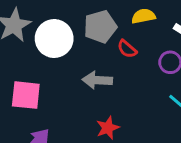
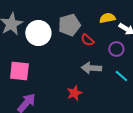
yellow semicircle: (143, 16) -> (107, 18), moved
gray arrow: (97, 80) -> (91, 68), moved

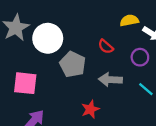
gray pentagon: (69, 25) -> (73, 64), moved, turned -30

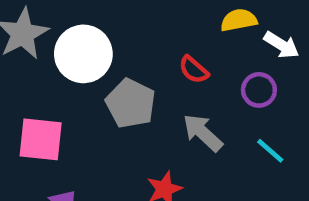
gray arrow: (110, 80) -> (203, 133), turned 40

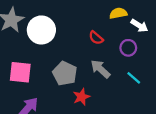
gray pentagon: (131, 103) -> (65, 73), moved

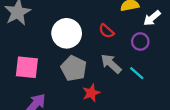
white arrow: (139, 26) -> (152, 18), turned 108
white circle: (41, 30) -> (67, 33), moved
cyan line: (134, 78) -> (137, 73), moved

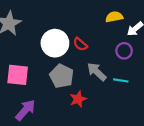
red semicircle: (106, 31) -> (80, 44), moved
cyan line: (137, 73) -> (121, 80), turned -32

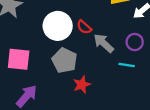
purple circle: (124, 51) -> (135, 42), moved
gray arrow: (97, 72) -> (104, 43), moved

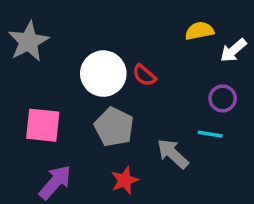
gray arrow: (104, 43) -> (173, 154), moved
red star: (82, 85) -> (125, 180), moved

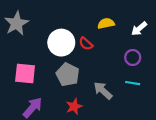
yellow semicircle: (199, 31) -> (106, 23), moved
cyan line: (210, 134) -> (133, 83), moved

